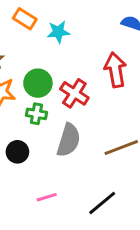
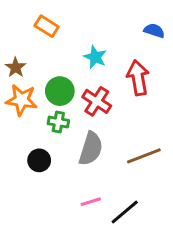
cyan star: (58, 32) -> (95, 57), moved, turned 30
pink line: (47, 197) -> (91, 202), moved

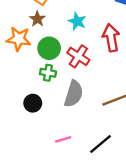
brown star: (16, 67) -> (37, 19), moved
orange star: (21, 100) -> (19, 39), moved
pink line: (91, 202) -> (63, 139), moved

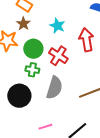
black circle: (33, 103) -> (19, 96), size x1.5

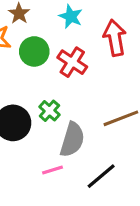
green cross: (32, 70) -> (49, 111), moved, turned 32
gray semicircle: (54, 88) -> (72, 140), moved

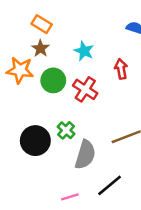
red arrow: (115, 38) -> (121, 69), size x0.7
pink line: (52, 170) -> (70, 197), moved

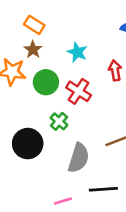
green cross: (66, 130) -> (59, 121), moved
black line: (110, 185) -> (103, 189), turned 36

